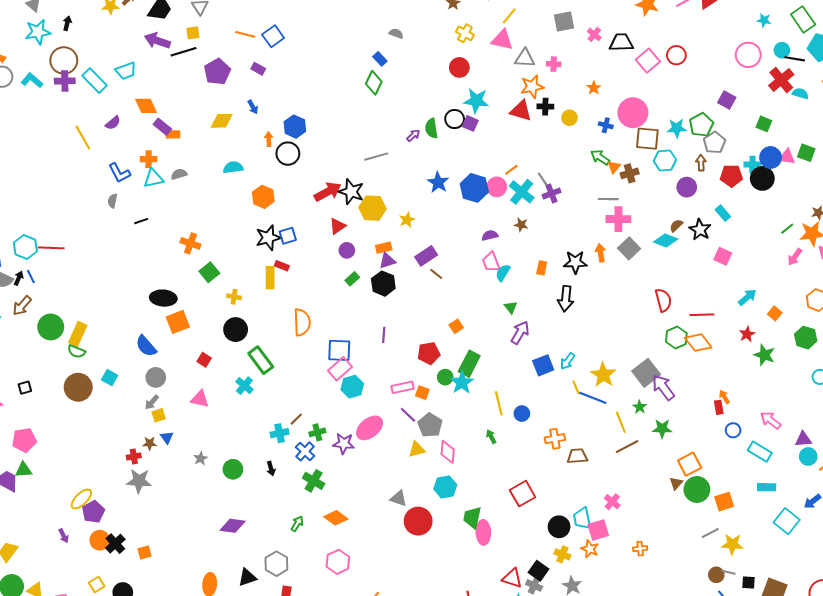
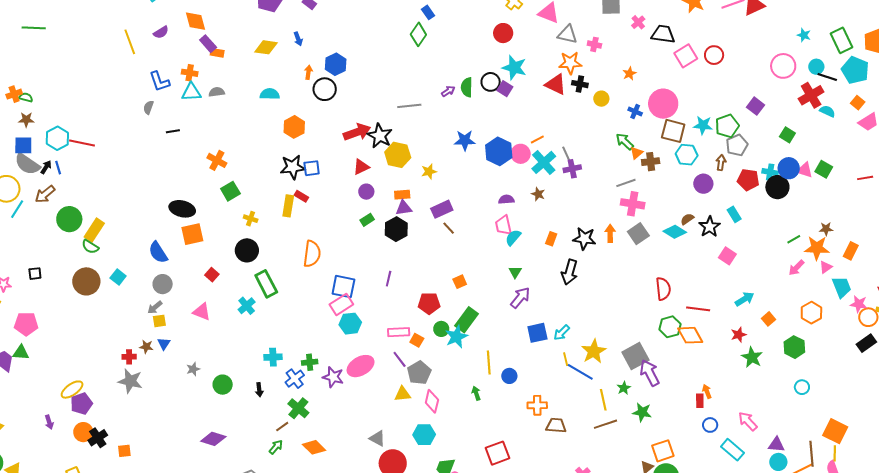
blue star: (438, 182) -> (465, 140), turned 30
gray line: (608, 199) -> (626, 183), turned -30
brown line: (296, 419) -> (282, 427), moved

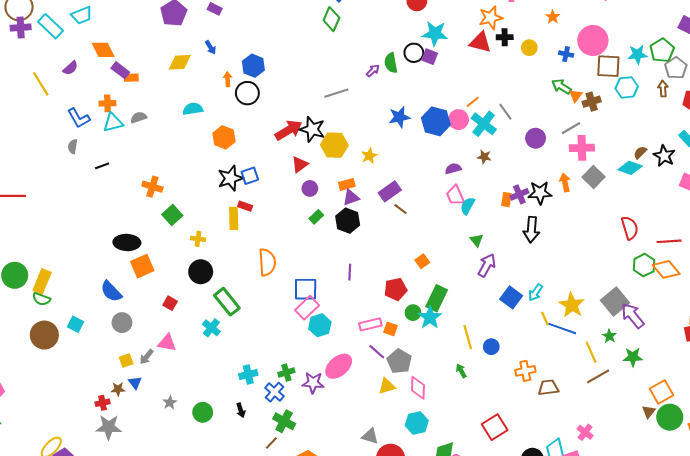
purple cross: (572, 169) -> (519, 194), moved
purple circle: (703, 184) -> (536, 138), moved
gray arrow: (155, 307) -> (146, 357), moved
blue square: (537, 333) -> (511, 297), turned -30

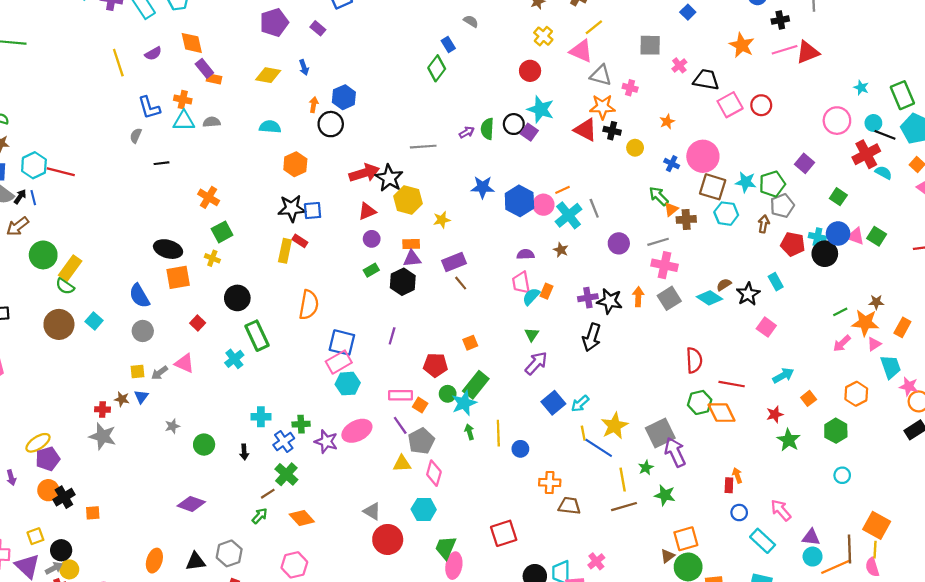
orange rectangle: (506, 200) -> (546, 291), moved
yellow cross: (198, 239) -> (212, 258), moved
green arrow: (461, 371) -> (469, 432), moved

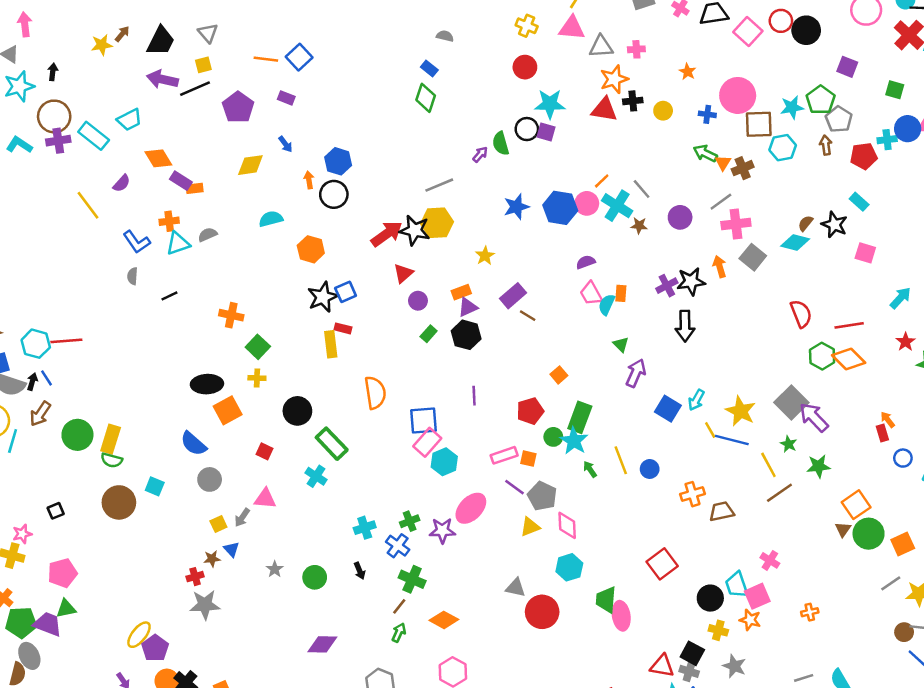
yellow hexagon: (408, 200) -> (437, 223), moved
brown star: (561, 250) -> (639, 226), moved
black circle: (825, 254) -> (806, 30), moved

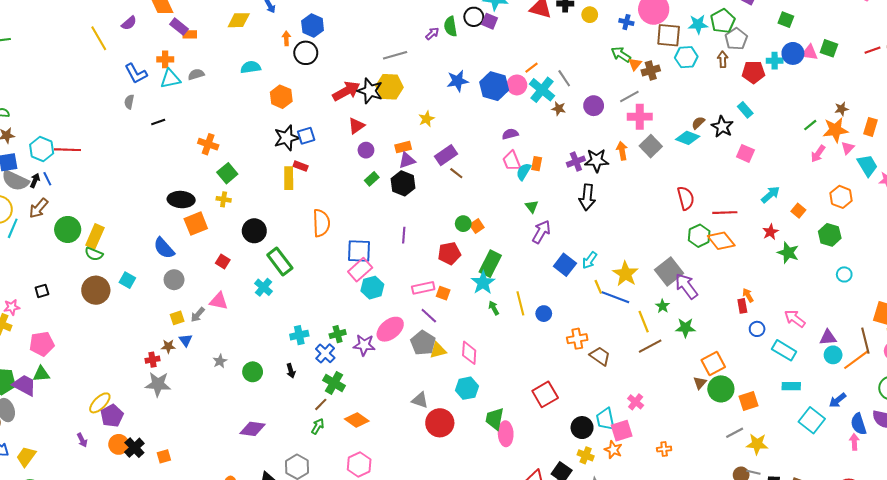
green circle: (553, 437) -> (463, 224), moved
gray pentagon: (542, 496) -> (423, 343), moved
brown trapezoid: (722, 511) -> (600, 356), turned 40

